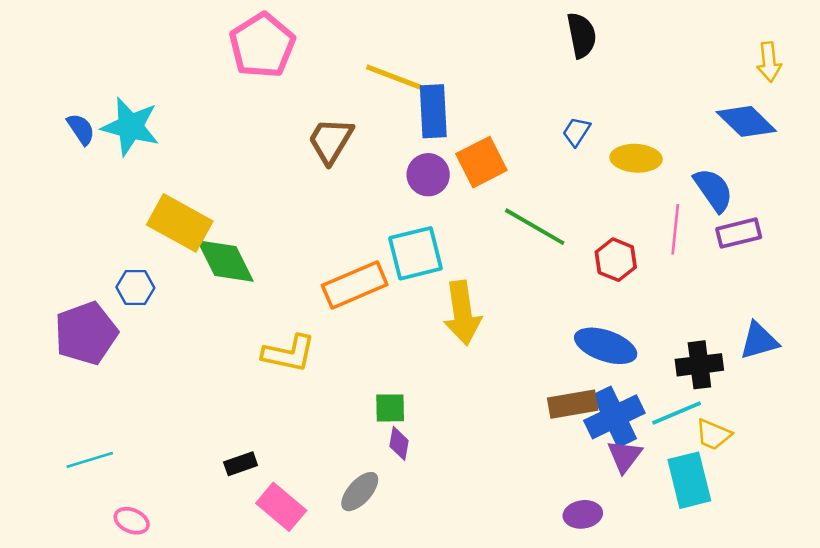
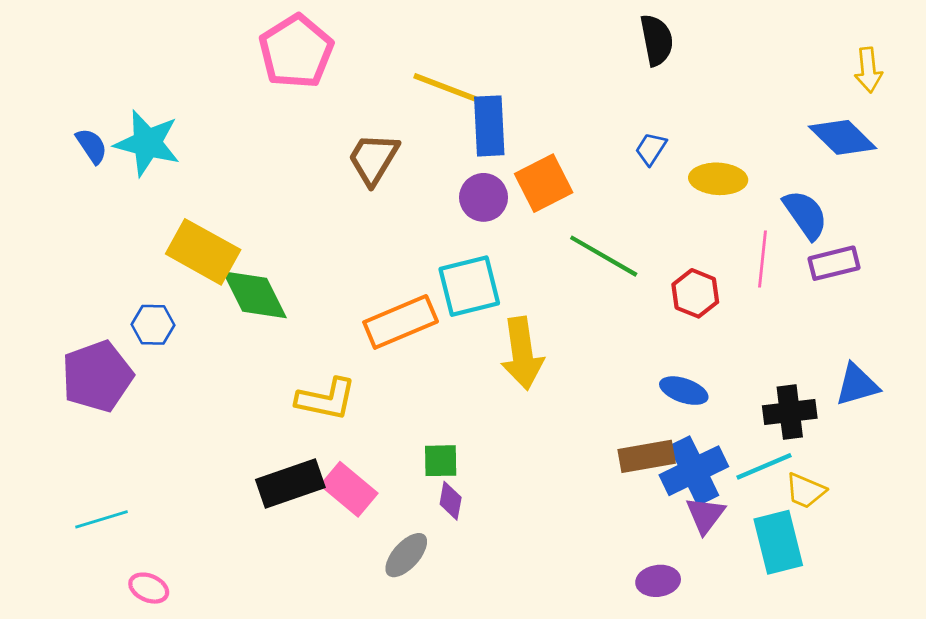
blue ellipse: (606, 346) -> (684, 391), size x0.7
black rectangle: (241, 464) -> (290, 484), moved, size x1.8
pink rectangle: (281, 507) -> (349, 489), moved

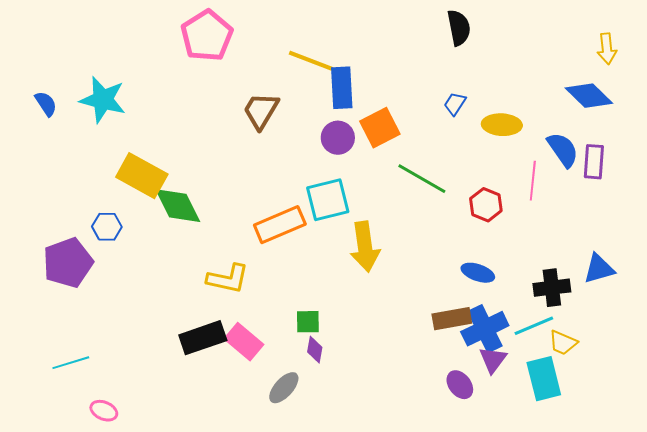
blue semicircle: (92, 146) -> (46, 104), moved
purple rectangle: (834, 263) -> (594, 162), moved, turned -72
purple ellipse: (658, 581) -> (460, 385), moved, turned 60

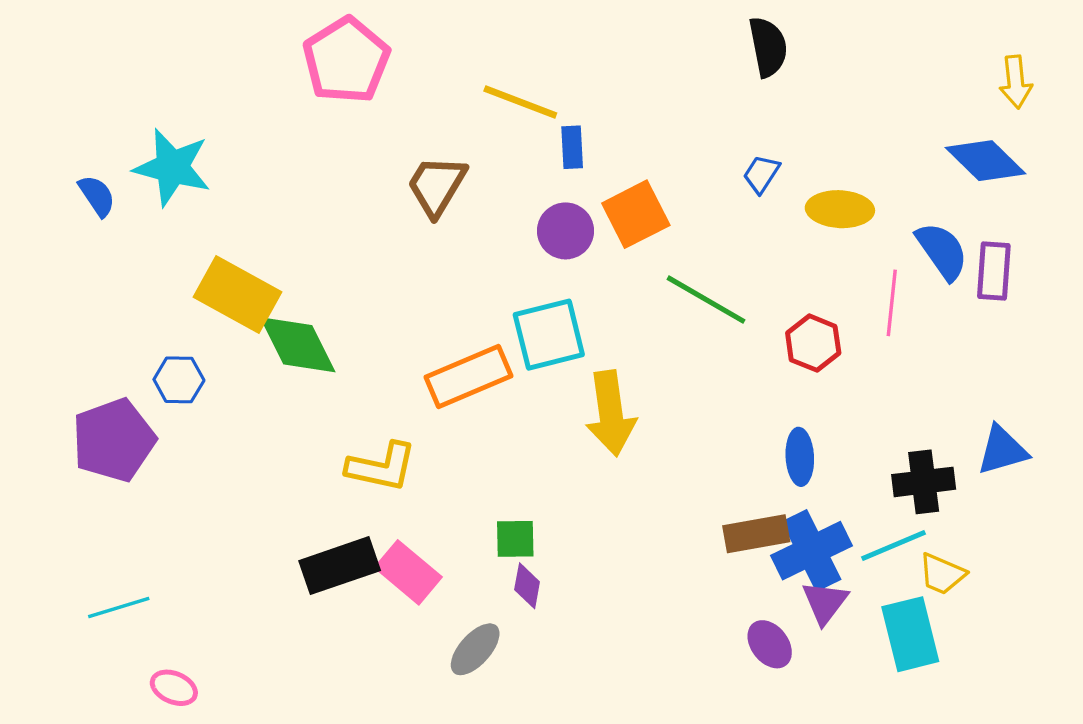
blue rectangle: (342, 88) -> (572, 147), size x0.6
blue semicircle: (46, 104) -> (97, 196), moved
blue ellipse: (478, 273) -> (800, 457), turned 68

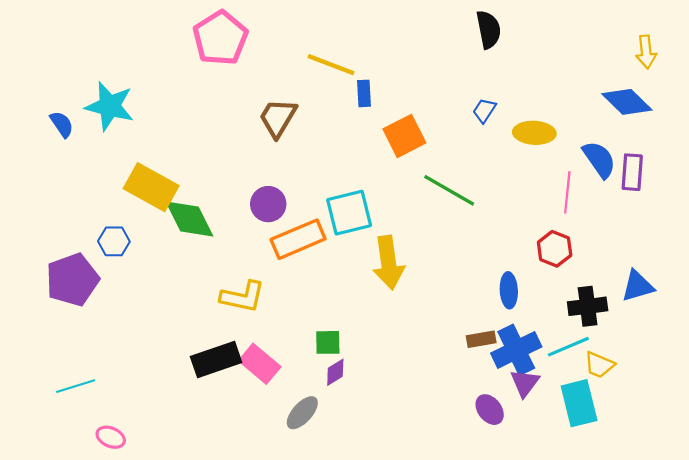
purple circle: (565, 231) -> (268, 204), moved
red hexagon: (813, 343) -> (555, 249), moved
brown rectangle: (756, 534) -> (481, 339), size x0.7
purple diamond: (527, 586) -> (335, 372), turned 48

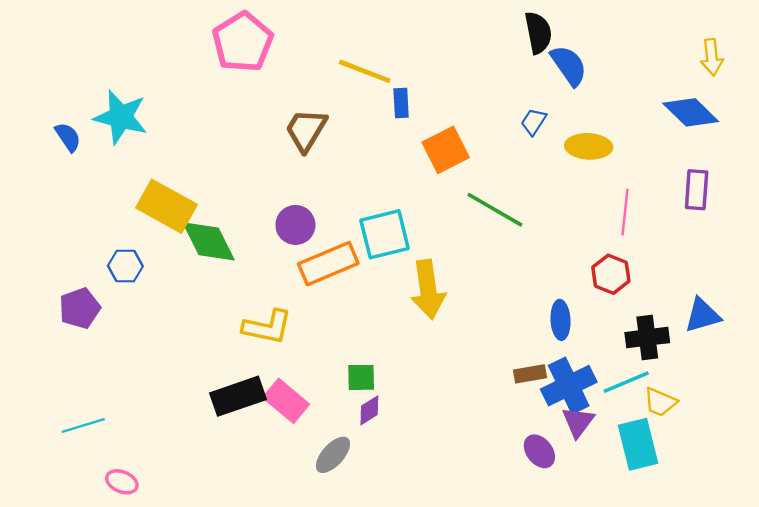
blue semicircle: (599, 159) -> (569, 65), moved
purple pentagon: (72, 280) -> (80, 308), size x0.7

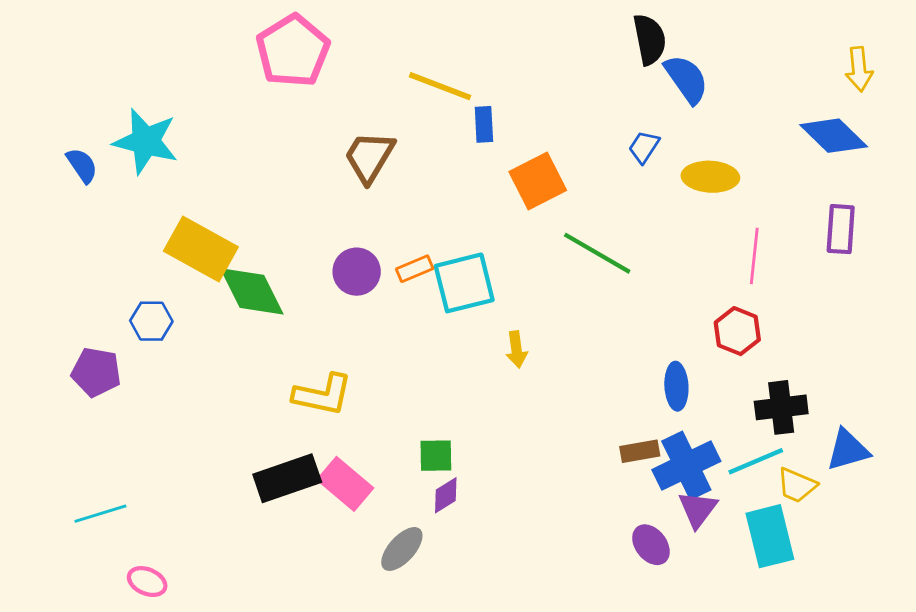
orange rectangle: (328, 264) -> (415, 269), moved, size x0.5
yellow arrow: (428, 289) -> (517, 349), size x0.5
purple pentagon: (80, 308) -> (96, 372), turned 30
blue triangle: (702, 315) -> (848, 450), moved

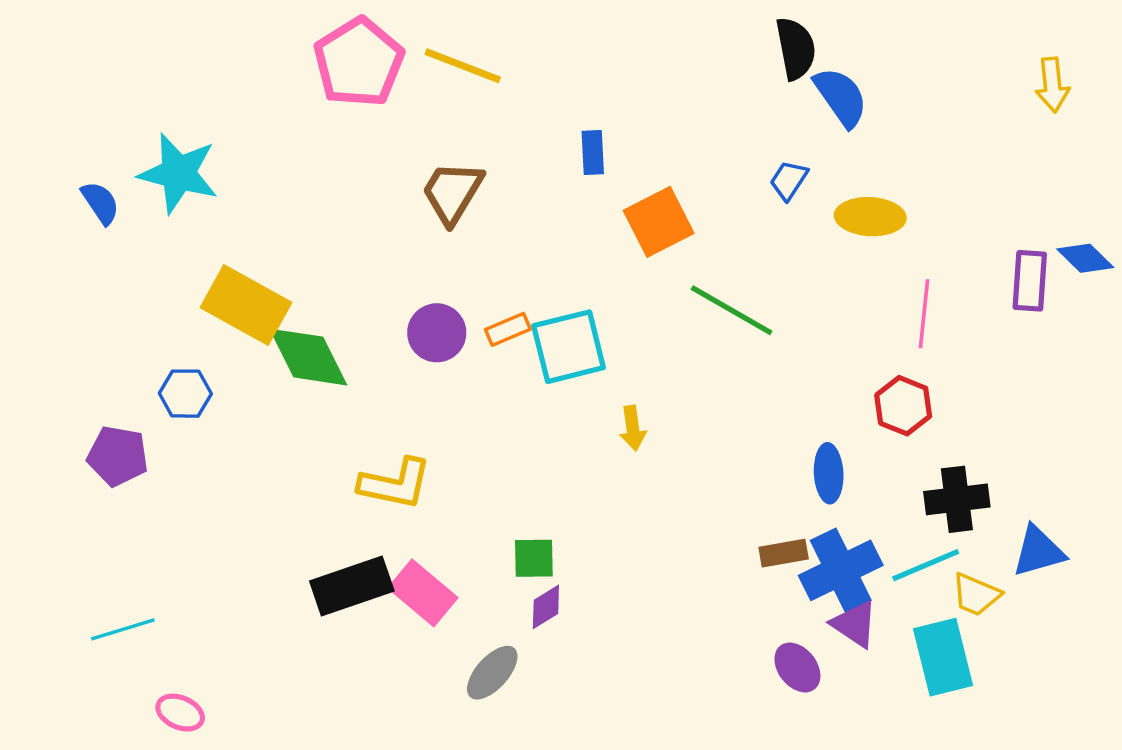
yellow line: (440, 86) -> (463, 66), moved
blue diamond: (834, 136) -> (1085, 258), moved, size x0.7
purple triangle: (698, 509) -> (855, 624), turned -33

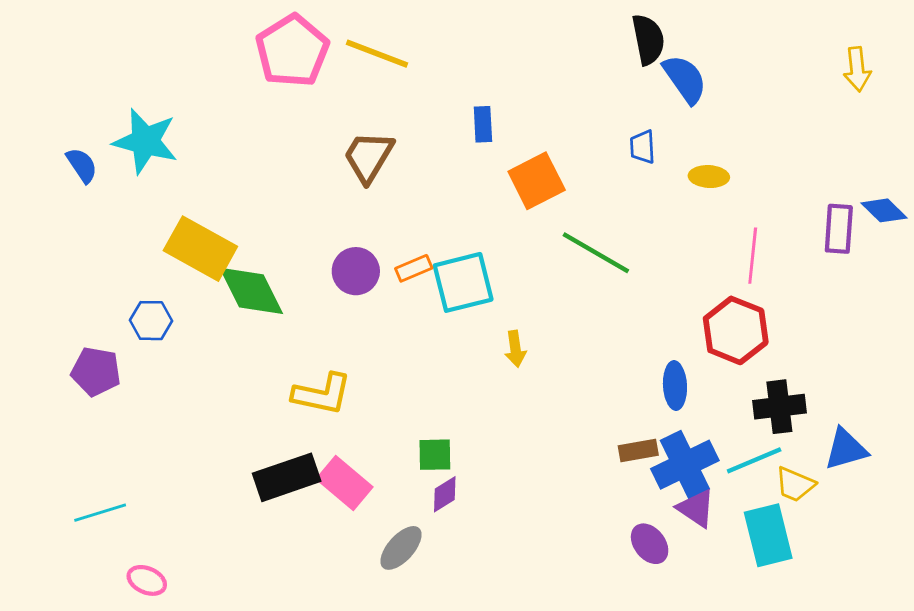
blue trapezoid: (789, 180) -> (642, 147), turned -36
yellow ellipse: (870, 217) -> (709, 177), size x0.7
red hexagon: (903, 406) -> (736, 330), size x1.4

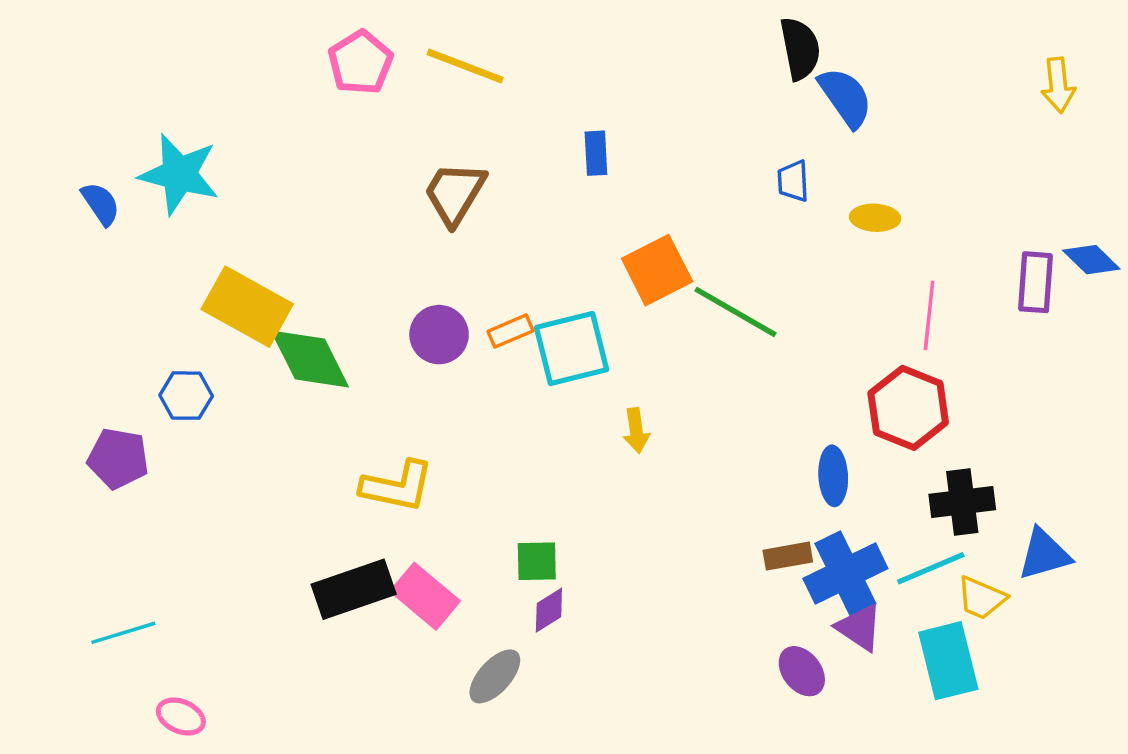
pink pentagon: (292, 51) -> (361, 62), size x0.7
orange square: (537, 181) -> (657, 270), moved

